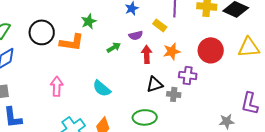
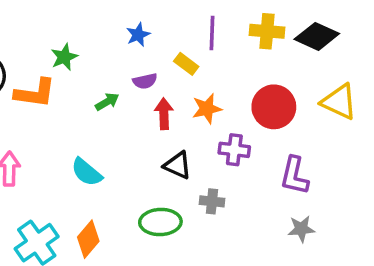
yellow triangle: (249, 47) -> (339, 102), turned 30
black triangle: (155, 84) -> (178, 165), turned 42
gray cross: (174, 94) -> (212, 201), moved
purple L-shape: (250, 103) -> (294, 176), moved

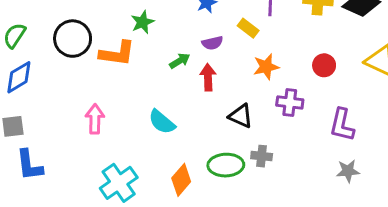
red circle: (274, 107) -> (324, 65), size x0.6
red arrow: (164, 114) -> (208, 77), moved
gray cross: (212, 201) -> (262, 156), moved
orange diamond: (88, 239) -> (181, 180), moved

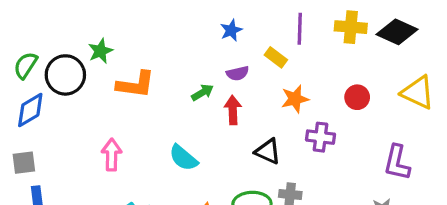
green star: (142, 22) -> (100, 51), moved
black circle: (73, 39) -> (65, 75), moved
purple L-shape: (342, 125) -> (397, 163), moved

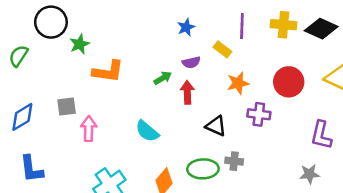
black circle: (65, 75) -> (51, 22), moved
red circle: (357, 97) -> (289, 82), size x1.5
blue diamond: (30, 110) -> (22, 117), moved
gray square: (24, 163) -> (67, 107), moved

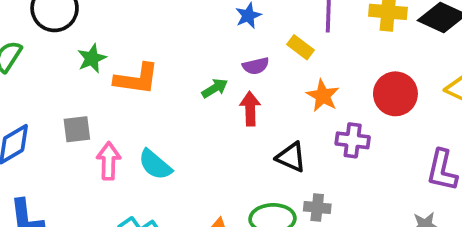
green star: (80, 44) -> (92, 58), moved
orange star: (238, 83) -> (323, 96), turned -30
cyan semicircle: (147, 131) -> (155, 165), moved

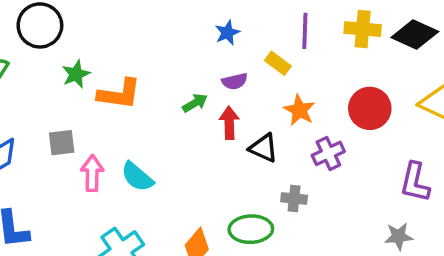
purple cross: (353, 140) -> (328, 153), turned -32
black triangle: (291, 157) -> (263, 148), moved
gray cross: (317, 207) -> (294, 198), moved

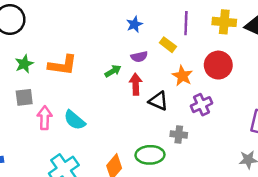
green star: (76, 74) -> (24, 64), moved
red circle: (370, 108) -> (218, 65), moved

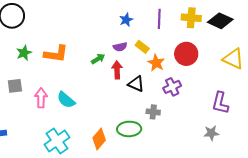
blue star: (134, 24) -> (126, 20), moved
yellow rectangle: (168, 45) -> (142, 47), moved
gray square: (24, 97) -> (15, 86), moved

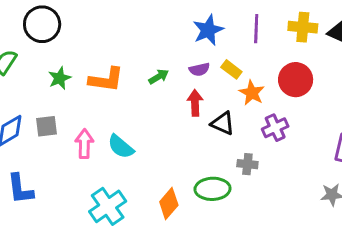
blue star: (126, 20) -> (208, 30), size x1.5
green arrow: (98, 59) -> (159, 77), moved

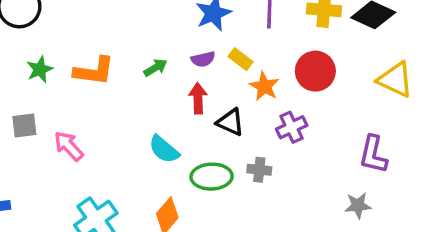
pink arrow: (84, 144) -> (69, 146), turned -44
cyan semicircle: (121, 147) -> (164, 149), moved
green ellipse: (213, 189) -> (212, 177), moved

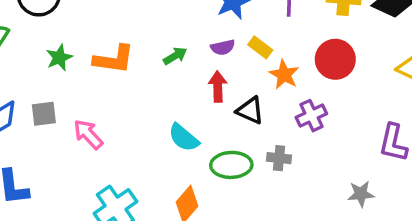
gray star: (358, 205) -> (361, 194), moved

